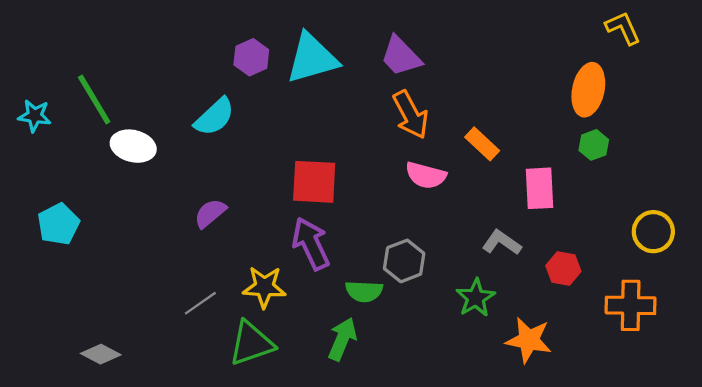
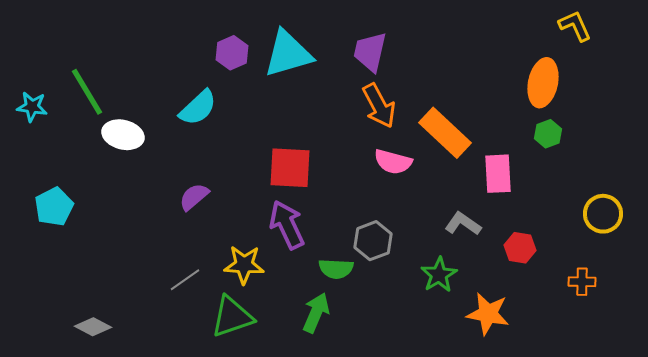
purple trapezoid: (401, 56) -> (370, 52), turned 57
orange rectangle: (482, 144) -> (445, 133), size x1.6
orange cross: (631, 305) -> (582, 282), size x0.6

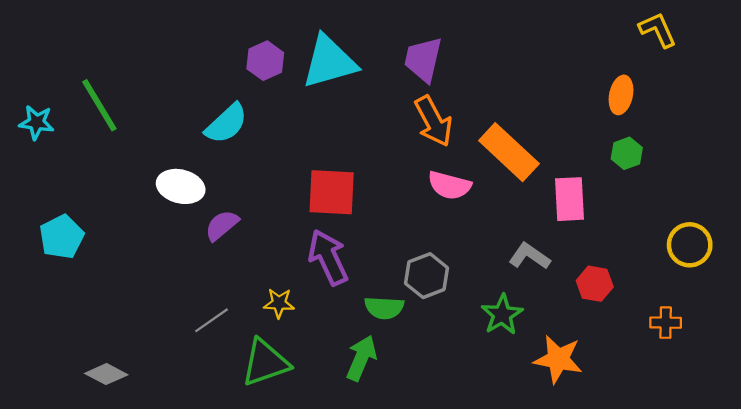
orange ellipse: (543, 83) -> (621, 95), size x0.7
white ellipse: (123, 135) -> (181, 186), moved
yellow star: (244, 265) -> (279, 303), size x0.7

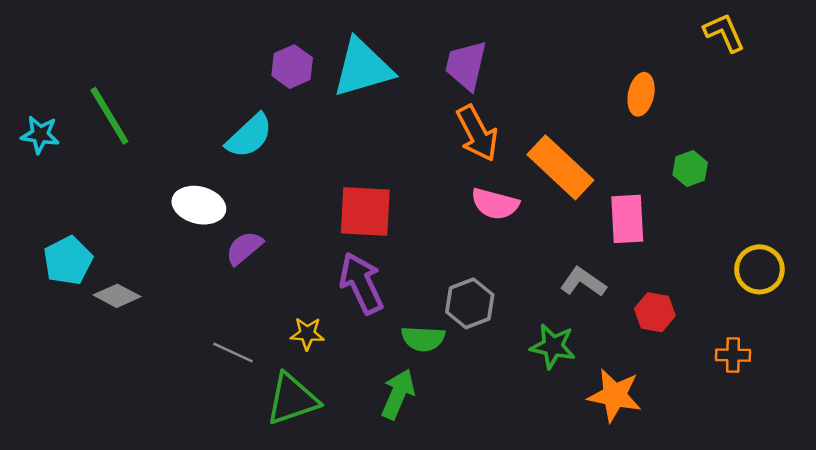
orange ellipse: (621, 95) -> (641, 94), moved
green star: (502, 315) -> (553, 346), turned -30
gray line: (211, 320) -> (233, 353), turned 60
gray diamond: (106, 374) -> (117, 296), moved

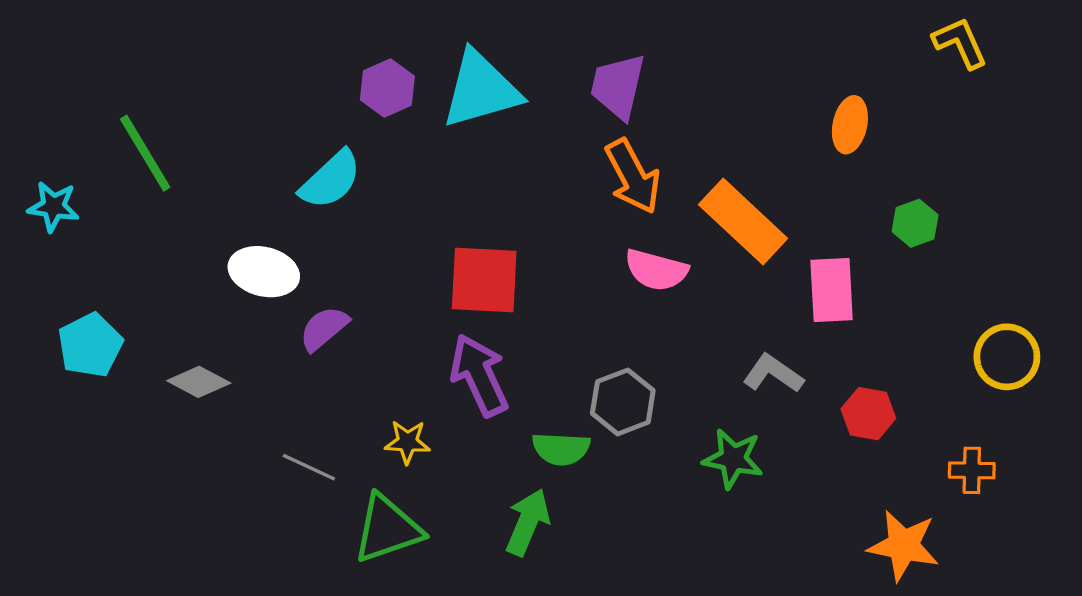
cyan star: (40, 135) -> (53, 207), moved
gray diamond: (117, 296) -> (199, 382), moved
orange star: (615, 395) -> (903, 546), moved

